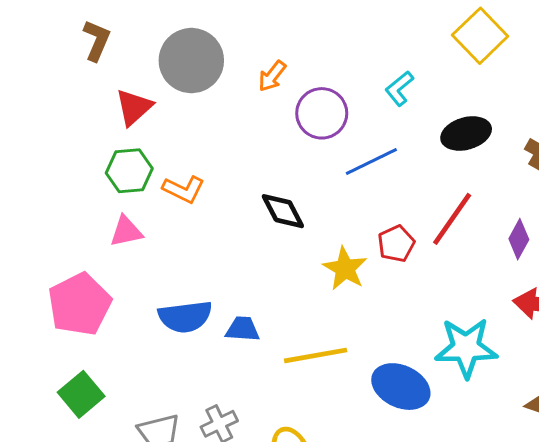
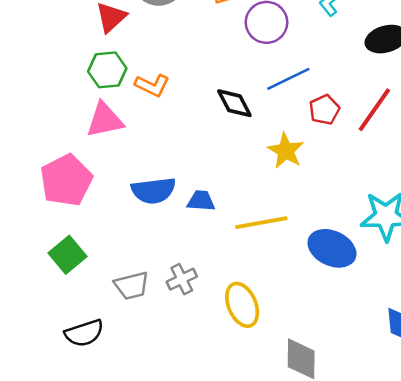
blue line: (371, 161) -> (288, 79), moved
pink triangle: (126, 231) -> (105, 120), size x1.4
red pentagon: (396, 244) -> (324, 110), moved

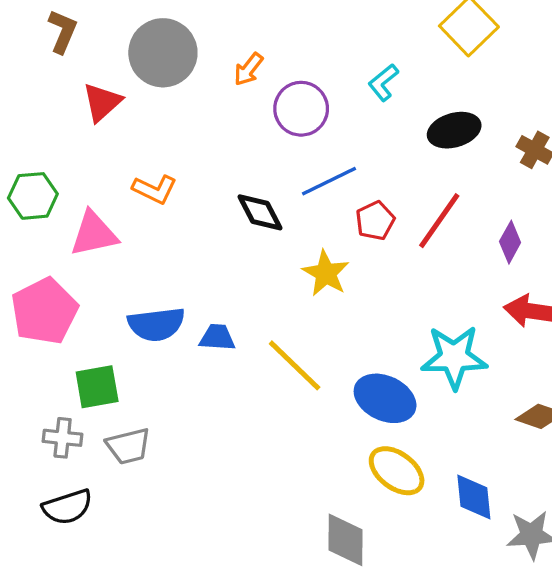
green hexagon: (107, 70) -> (33, 196), moved
yellow line: (261, 223) -> (295, 365), turned 54
green square: (67, 255) -> (97, 387), moved, turned 30
gray cross: (182, 279) -> (63, 438), moved, turned 32
yellow ellipse: (242, 305) -> (397, 471), moved, turned -30

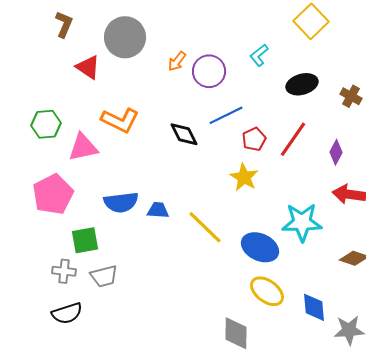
orange arrow: (248, 69) -> (177, 61), moved
red triangle: (102, 102) -> (88, 67), turned -44
orange L-shape: (155, 189) -> (120, 120), size x1.4
yellow star: (326, 273) -> (244, 177), moved

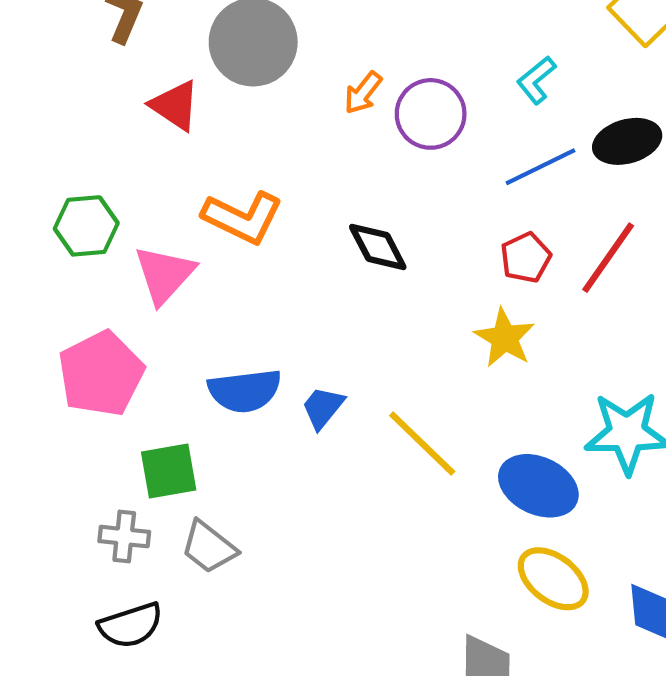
blue line: (226, 115) -> (540, 167), moved
pink triangle: (83, 147) -> (164, 275), turned -36
blue trapezoid: (158, 210) -> (323, 408), turned -55
gray trapezoid: (104, 276) -> (209, 547), turned 52

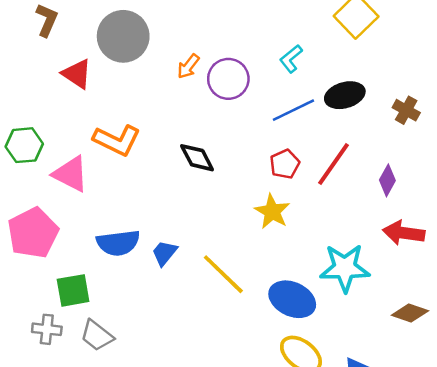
pink triangle: (164, 275) -> (71, 174), turned -45

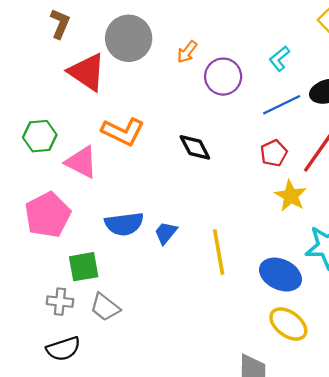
orange arrow: (188, 66) -> (187, 52), moved
red triangle: (77, 74) -> (87, 72), size x1.4
yellow star: (272, 212) -> (291, 196), moved
yellow line: (223, 274) -> (219, 252), turned 36

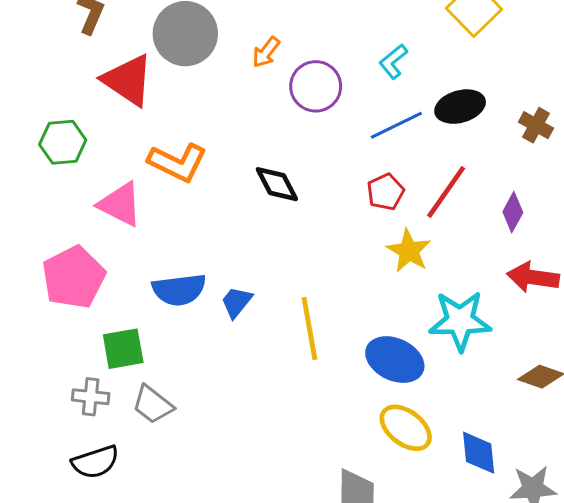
green hexagon: (40, 136) -> (63, 142), moved

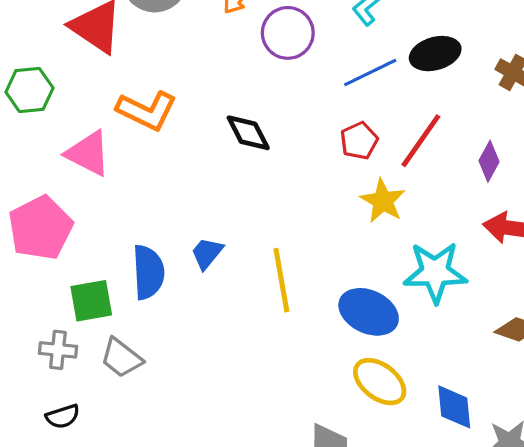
blue semicircle: (179, 290) -> (148, 272), moved, turned -86
black semicircle: (95, 462) -> (63, 416), size x0.7

